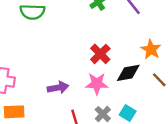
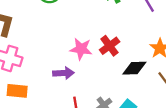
pink star: (97, 84) -> (81, 49), moved

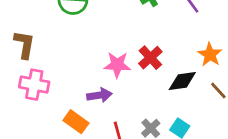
orange rectangle: (17, 91) -> (76, 122), moved, turned 36

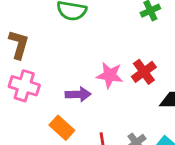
purple arrow: (99, 95) -> (78, 94), moved

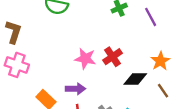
purple arrow: (78, 94) -> (75, 89), moved

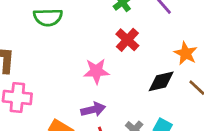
red cross: (113, 57) -> (127, 40), moved

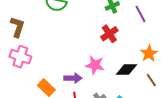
pink star: (96, 71) -> (95, 65), moved

